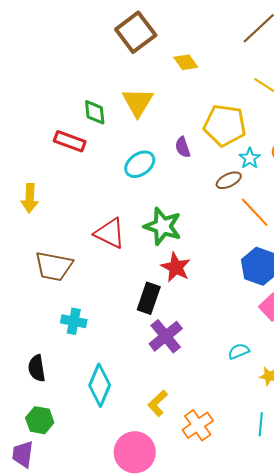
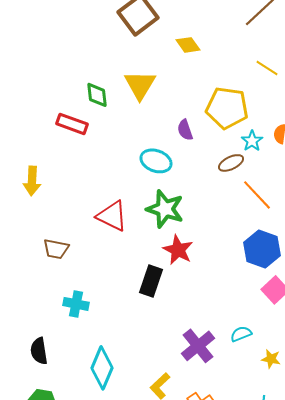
cyan ellipse: (140, 164) -> (156, 161), moved, turned 56
brown trapezoid: (54, 266) -> (56, 249), size x0.7
purple cross: (166, 336) -> (198, 346), moved

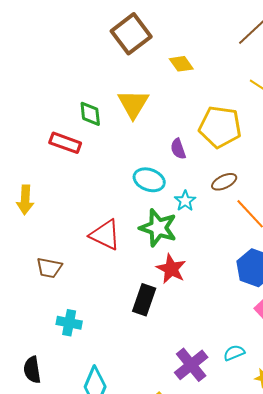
cyan star: (252, 141) -> (185, 201), moved

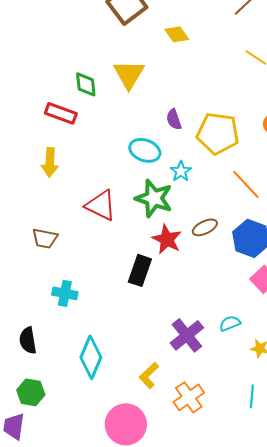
yellow pentagon: (220, 127) -> (218, 133), moved
brown ellipse: (224, 182) -> (205, 227), moved
yellow arrow: (25, 200) -> (50, 162), moved

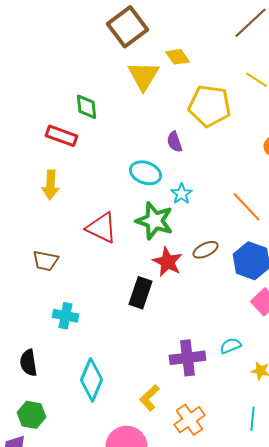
yellow triangle: (129, 74) -> (144, 76), moved
yellow pentagon: (218, 133) -> (210, 106), moved
purple cross: (187, 335) -> (188, 358), turned 32

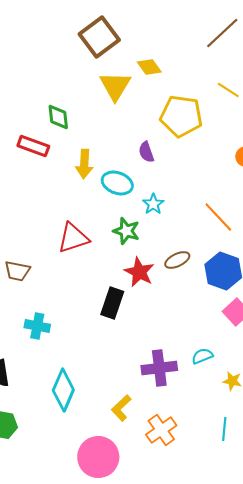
yellow arrow: (50, 185) -> (84, 164), moved
green star: (154, 221) -> (126, 231), size x0.7
red triangle: (102, 228) -> (73, 238), turned -44

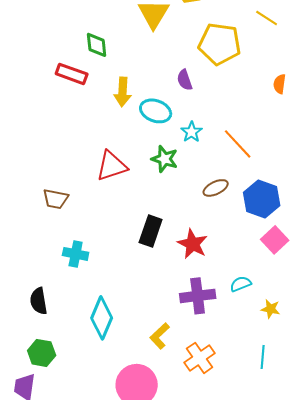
orange line: (218, 217) -> (238, 144), moved
red star: (139, 272) -> (193, 244), moved

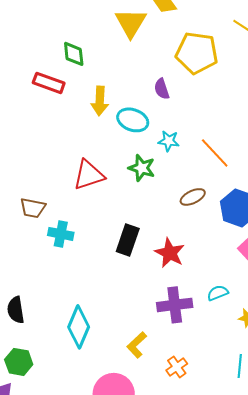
cyan star: (192, 132) -> (169, 141), turned -30
cyan cross: (76, 254) -> (61, 234), moved
orange cross: (200, 358) -> (177, 367), size x0.7

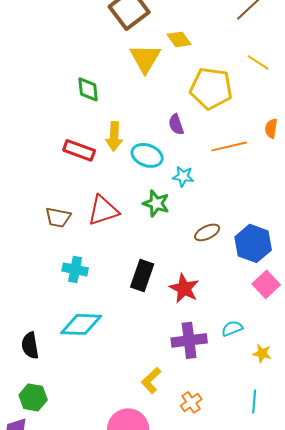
red rectangle: (49, 83) -> (79, 150), moved
orange line: (215, 153) -> (229, 146), moved, turned -60
brown trapezoid: (33, 208) -> (58, 217), moved
cyan diamond: (79, 327) -> (81, 324), moved, turned 69

